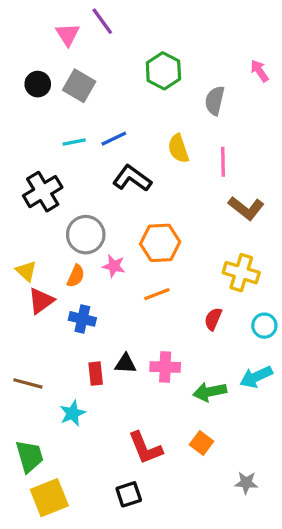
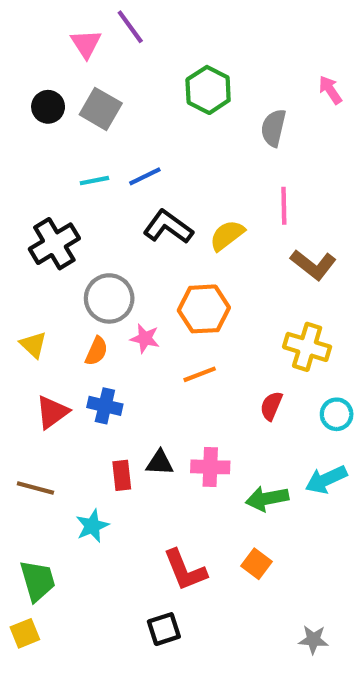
yellow semicircle: (178, 149) -> (227, 235), moved, turned 72
red triangle: (41, 301) -> (52, 412), moved
gray star: (246, 483) -> (313, 640), moved
yellow square: (49, 498) -> (25, 633), moved, size x0.6

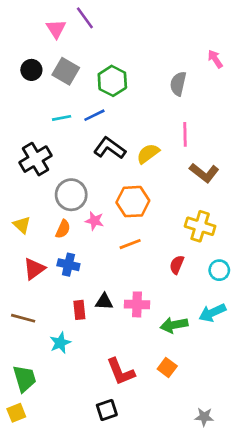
green hexagon: (208, 90) -> (112, 81), moved

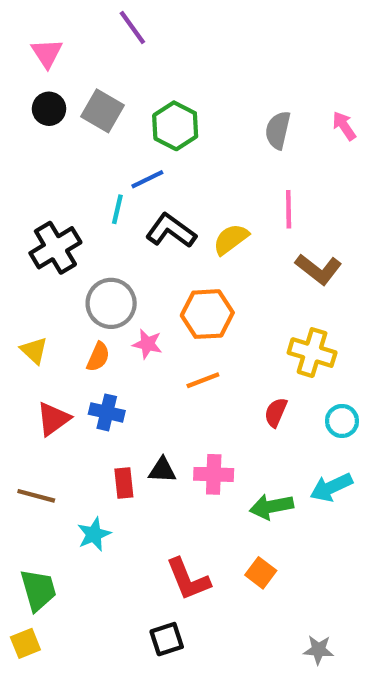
pink triangle: (56, 29) -> (47, 53), moved
pink arrow: (215, 59) -> (344, 126), moved
cyan line: (62, 118) -> (117, 209), moved, turned -66

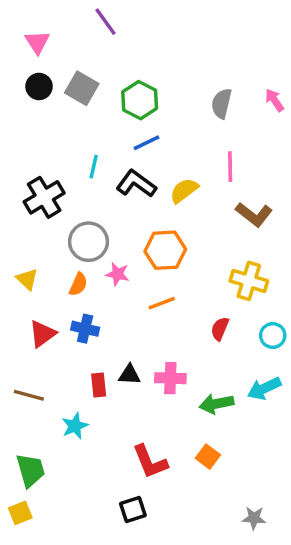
blue line: (147, 179) -> (146, 143), moved

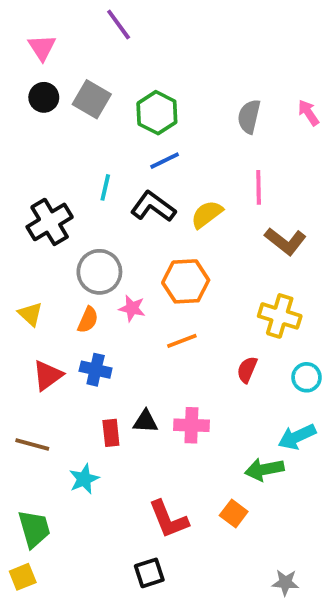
green arrow: (216, 404) -> (264, 469), moved

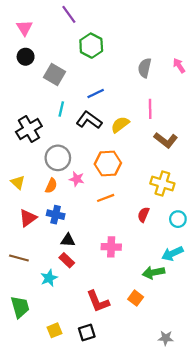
gray square: (92, 99) -> (54, 74), moved
green hexagon: (157, 113) -> (91, 46), moved
black triangle: (145, 421) -> (68, 240), moved
red rectangle: (111, 433) -> (67, 260), moved, turned -40
yellow square: (23, 577) -> (54, 330), moved

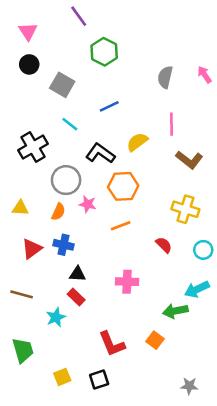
cyan line: (61, 109) -> (70, 124), turned -64
black L-shape: (89, 120) -> (100, 153), moved
yellow triangle: (18, 182) -> (20, 208), turned -40
red semicircle: (143, 215) -> (164, 245), turned 112

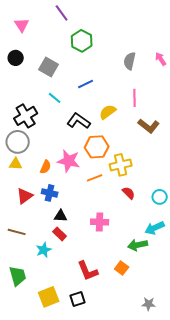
black circle: (29, 64) -> (16, 58), moved
gray circle: (66, 180) -> (18, 142), moved
pink star: (88, 204) -> (69, 161), size x1.6
yellow cross: (185, 209) -> (121, 165), moved, turned -30
yellow square: (62, 377) -> (49, 297), size x1.5

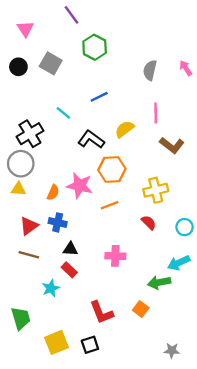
gray square: (49, 67) -> (51, 63), moved
yellow cross: (121, 165) -> (156, 190), moved
brown line: (17, 232) -> (29, 255), moved

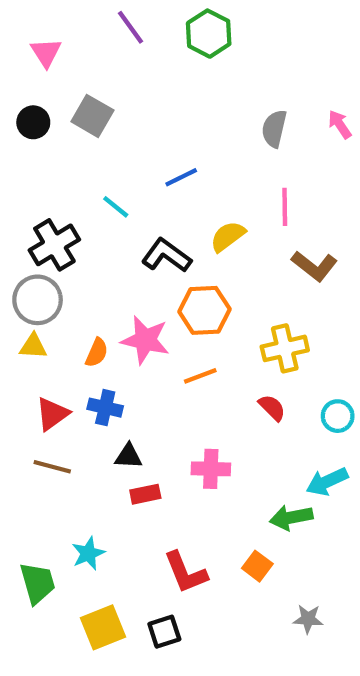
green hexagon: (95, 47) -> (209, 34), moved
red rectangle: (69, 270) -> (145, 494), moved, turned -56
cyan star: (51, 288) -> (88, 553), moved
gray star: (172, 350) -> (308, 619), moved

